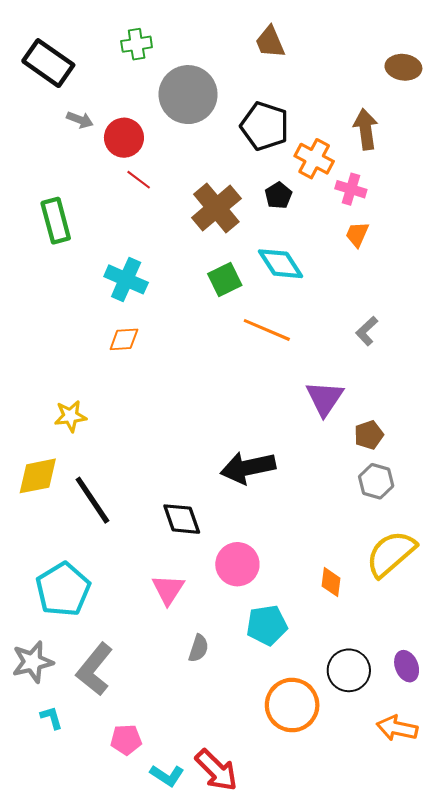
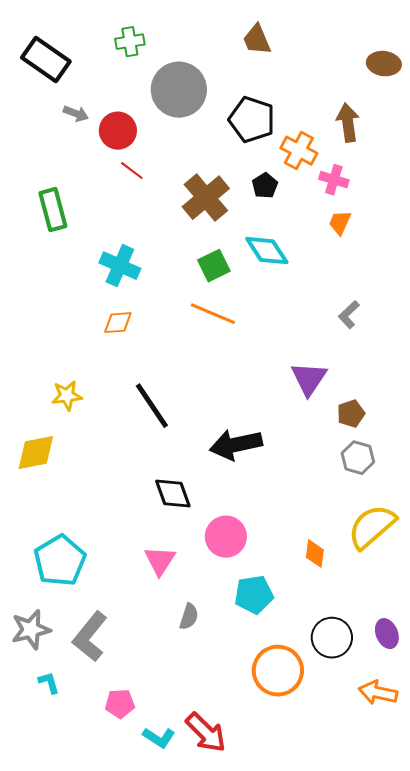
orange line: (267, 330) -> (213, 314), moved
black line: (92, 500) -> (152, 406), moved

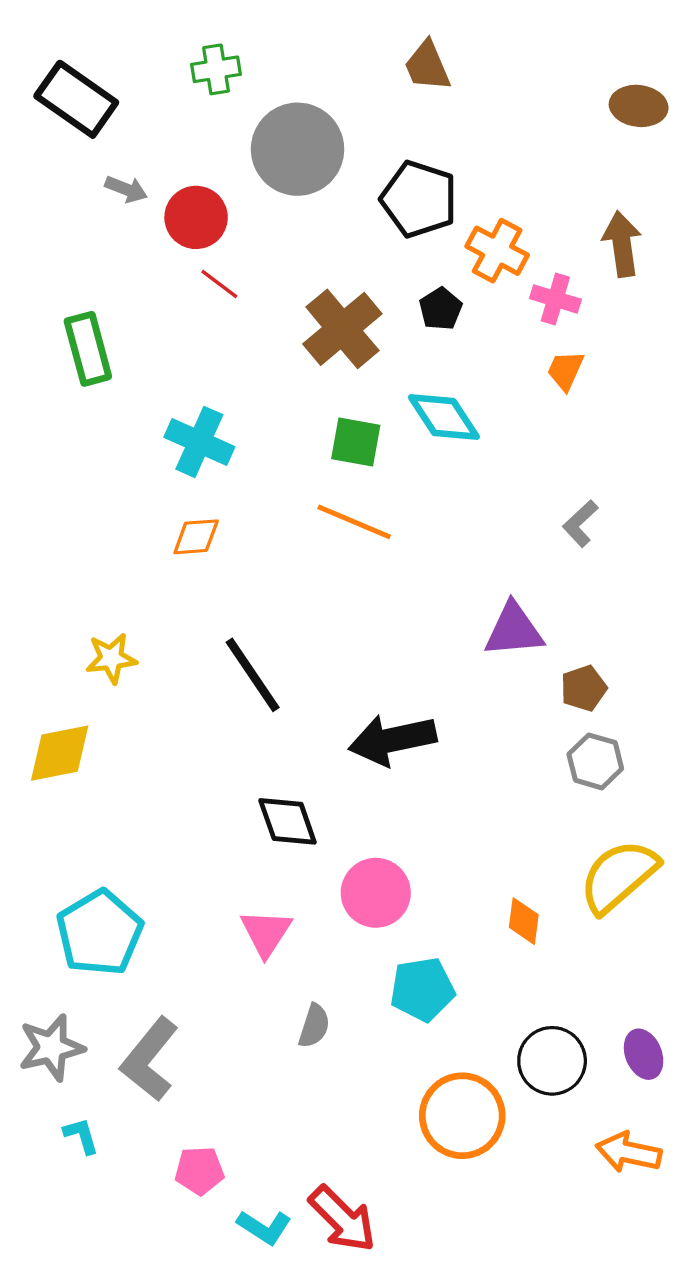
brown arrow: (348, 123) -> (622, 244), moved
green square: (214, 266) -> (356, 442), turned 36
purple triangle: (309, 379) -> (514, 630), turned 51

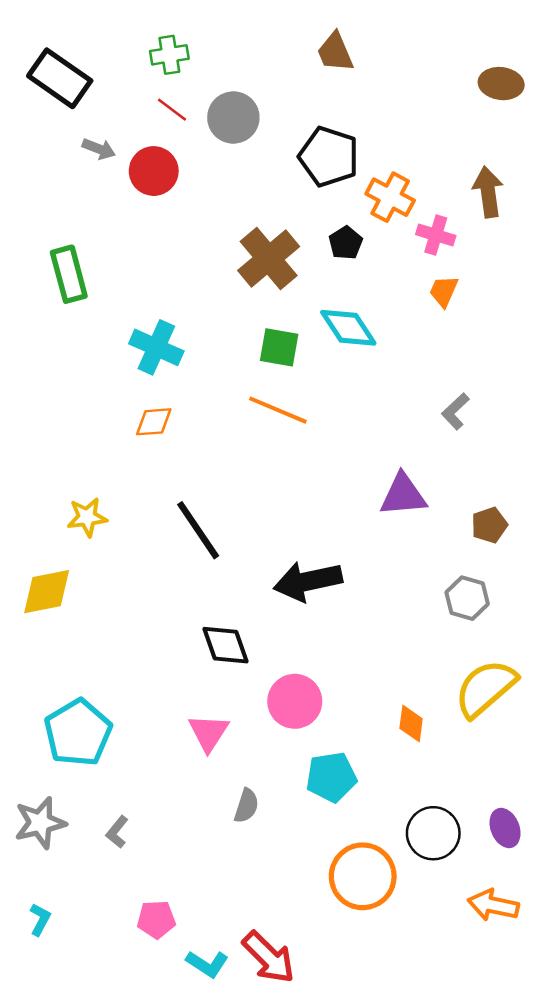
gray circle: (298, 149) -> (233, 117), size x0.7
red line: (219, 284) -> (172, 110), moved
brown pentagon: (584, 688) -> (489, 525), moved
gray L-shape: (149, 1059) -> (117, 832), size x0.5
cyan L-shape: (81, 1136) -> (40, 919), moved, turned 44

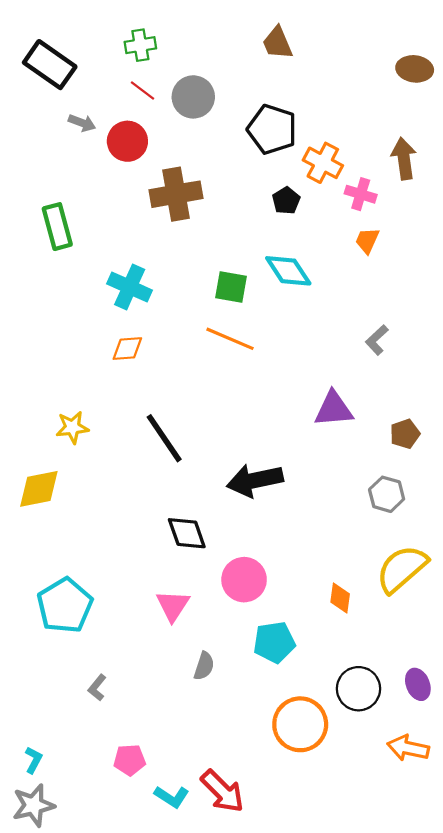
brown cross: (269, 259) -> (176, 194), moved, turned 30
gray star: (40, 823) -> (33, 805), moved

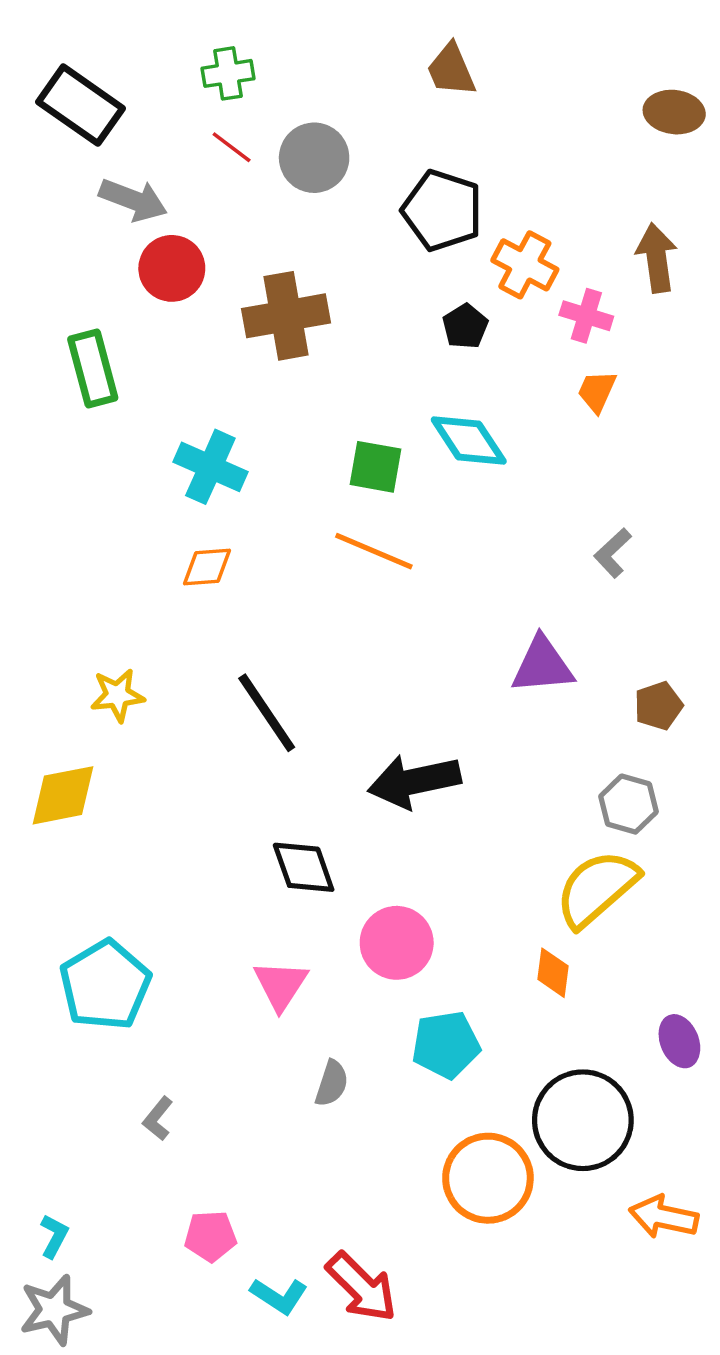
gray arrow: (82, 123) -> (133, 200), size x1.5
red circle: (127, 141) -> (172, 268), moved
yellow semicircle: (402, 569) -> (597, 888), moved
purple ellipse: (418, 684) -> (679, 1041), moved
black circle: (358, 689) -> (583, 1120), size x1.4

